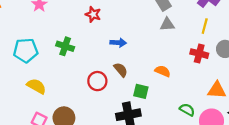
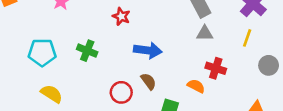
blue arrow: (118, 43) -> (148, 50), size x1.5
red cross: (199, 54) -> (216, 68), moved

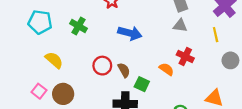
yellow line: (247, 38) -> (216, 35), turned -40
brown semicircle: (148, 81) -> (124, 70), moved
yellow semicircle: (52, 94) -> (54, 60), moved

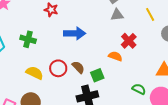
red cross: (185, 57) -> (129, 41), turned 35
yellow semicircle: (54, 60) -> (35, 73), moved
green square: (142, 84) -> (97, 75), turned -32

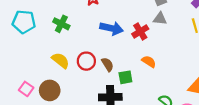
red cross: (129, 41) -> (140, 31), moved

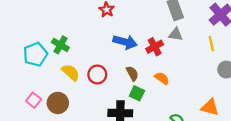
cyan pentagon: (24, 22) -> (35, 54), moved, turned -30
green cross: (61, 24) -> (60, 45), moved
brown semicircle: (107, 64) -> (132, 73), moved
green square: (125, 77) -> (137, 93), turned 32

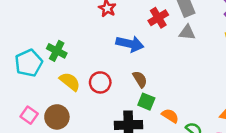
red cross: (155, 47) -> (158, 18), moved
orange semicircle: (162, 78) -> (170, 116), moved

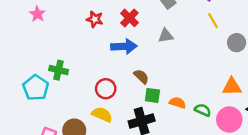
red cross: (158, 18) -> (129, 18), moved
gray triangle: (187, 32) -> (166, 36), moved
yellow semicircle: (70, 82) -> (102, 115), moved

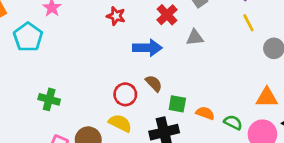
red cross: (129, 18) -> (167, 15), moved
green cross: (59, 70) -> (49, 99), moved
brown semicircle: (141, 76) -> (154, 83), moved
cyan pentagon: (36, 88) -> (28, 37), moved

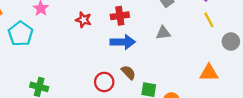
red cross: (167, 15) -> (120, 16), moved, turned 36
red star: (116, 16) -> (83, 20), moved
orange triangle: (267, 97) -> (209, 73), moved

